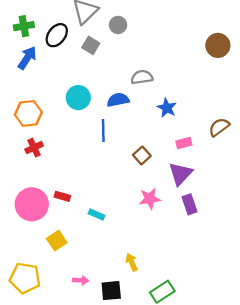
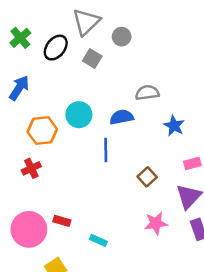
green cross: (24, 26) -> (20, 38), turned -30
blue arrow: (27, 58) -> (19, 88), moved
orange hexagon: (28, 113) -> (42, 131), moved

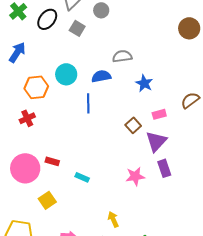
brown square: (147, 177) -> (133, 125), moved
pink star: (156, 223) -> (135, 176), moved

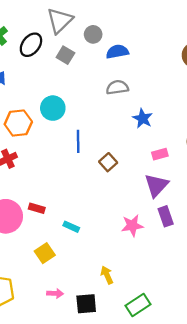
blue semicircle: (101, 76) -> (117, 52), moved
brown square: (133, 125) -> (108, 162), moved
yellow square: (47, 200) -> (45, 253), moved

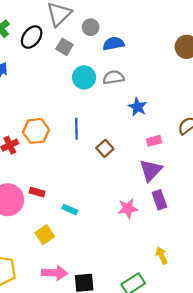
cyan circle: (53, 108) -> (84, 77), moved
orange hexagon: (18, 123) -> (36, 131), moved
yellow arrow: (107, 275) -> (162, 255), moved
pink arrow: (55, 293) -> (55, 273), size x1.6

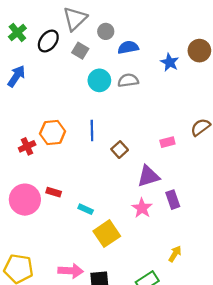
blue star: (138, 107) -> (170, 62), moved
purple triangle: (151, 170) -> (148, 176), moved, turned 30
pink star: (128, 208) -> (142, 208), turned -30
yellow square: (45, 235) -> (107, 234), moved, size x1.4
yellow arrow: (162, 255) -> (175, 254), turned 56

